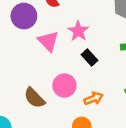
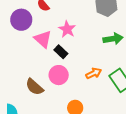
black rectangle: (89, 58) -> (61, 52), moved
orange arrow: (94, 98) -> (94, 73), moved

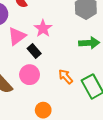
pink triangle: (43, 39) -> (17, 36), turned 36
orange arrow: (94, 73) -> (66, 77), turned -112

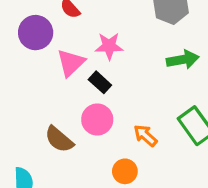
pink star: (43, 28) -> (109, 46), turned -30
orange arrow: (66, 77) -> (145, 136), moved

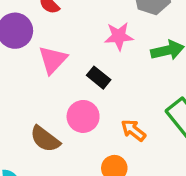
pink star: (109, 46) -> (119, 36), moved
black rectangle: (100, 82) -> (99, 78), moved

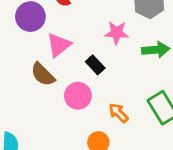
brown semicircle: (45, 139) -> (43, 74), moved

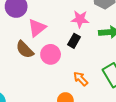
black rectangle: (95, 65) -> (74, 41), moved, turned 72
pink circle: (78, 96) -> (51, 54), moved

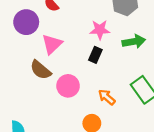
pink circle: (51, 54) -> (68, 86), moved

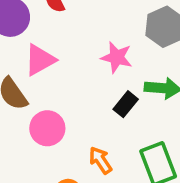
black rectangle: (95, 55) -> (126, 104), moved

